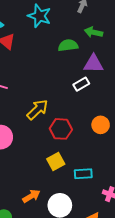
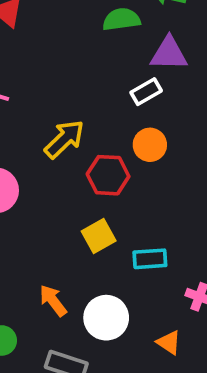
orange circle: (101, 125) -> (150, 145), moved
orange arrow: (31, 196) -> (53, 301), turned -96

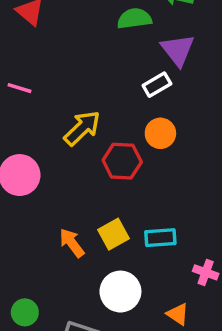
purple triangle: (169, 54) -> (178, 50), turned 51
yellow square: (99, 236) -> (113, 234), moved
orange arrow: (53, 301) -> (72, 243), moved

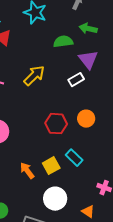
yellow arrow: (82, 128) -> (34, 76), moved
orange circle: (160, 133) -> (86, 119), moved
cyan rectangle: (160, 238) -> (74, 158), moved, turned 48

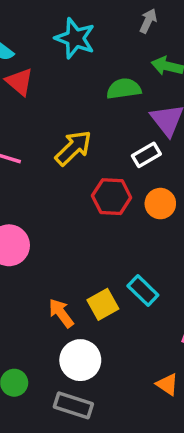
orange circle: (86, 119) -> (160, 204), moved
red hexagon: (56, 124) -> (112, 197), moved
white circle: (55, 199) -> (80, 360), moved

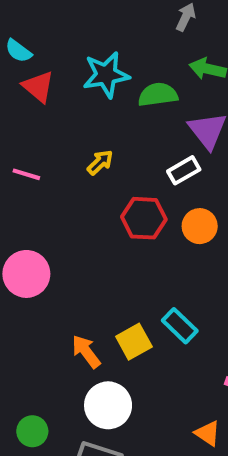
cyan star: (75, 38) -> (106, 75), moved, turned -30
yellow arrow: (73, 148) -> (100, 162), size x0.6

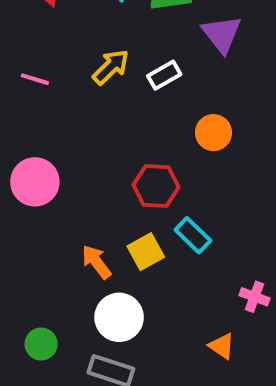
yellow arrow: (100, 162) -> (111, 67), size x1.4
white rectangle: (184, 170) -> (164, 75), moved
red hexagon: (144, 218) -> (156, 186), moved

